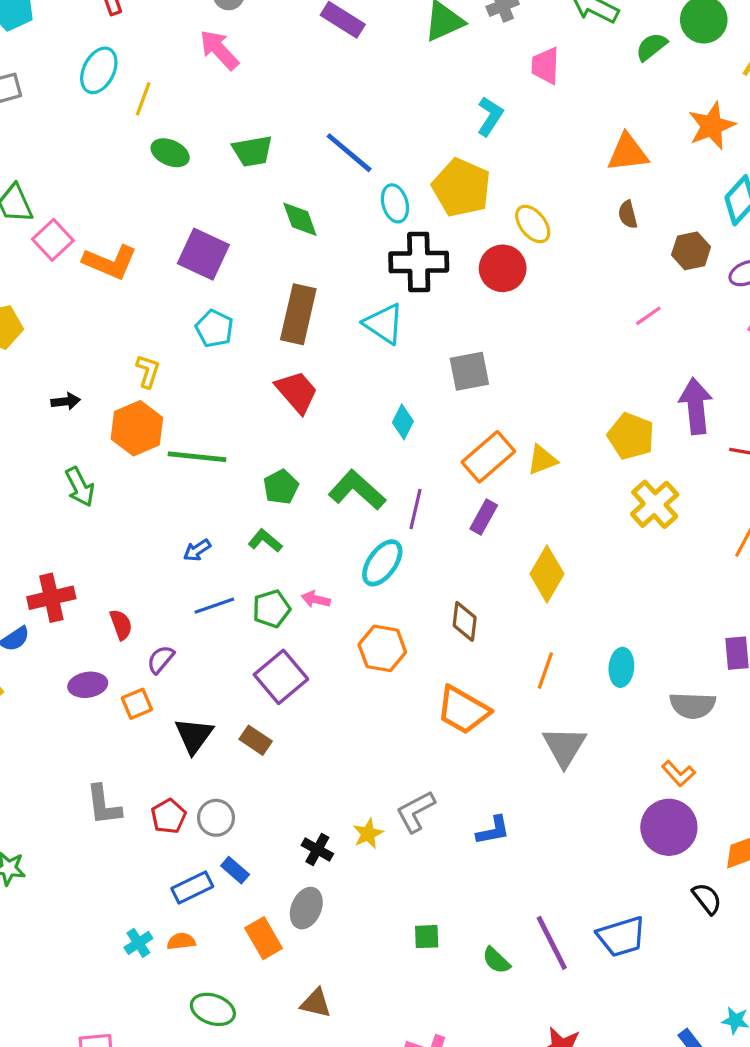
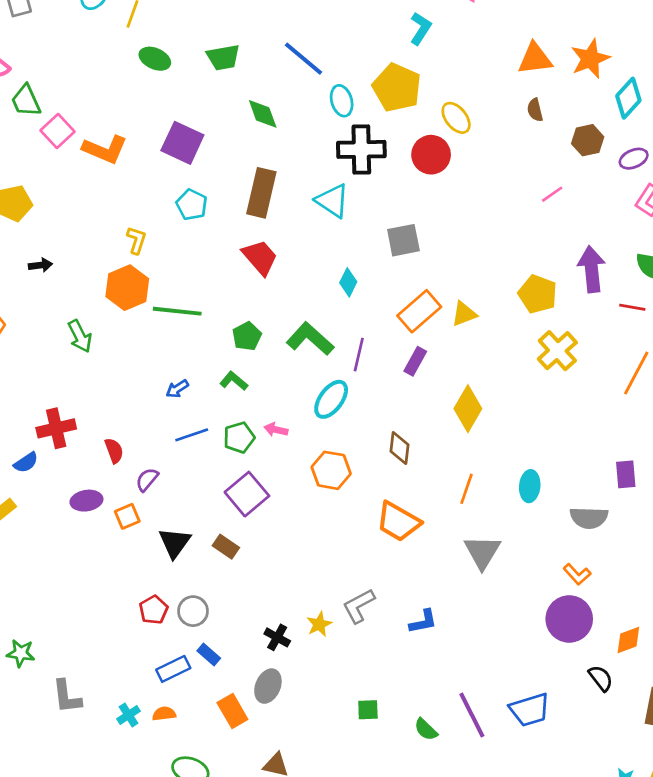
orange star: (712, 126) -> (590, 59), moved
black arrow: (66, 401) -> (40, 265), moved
gray L-shape: (104, 805) -> (67, 697), moved

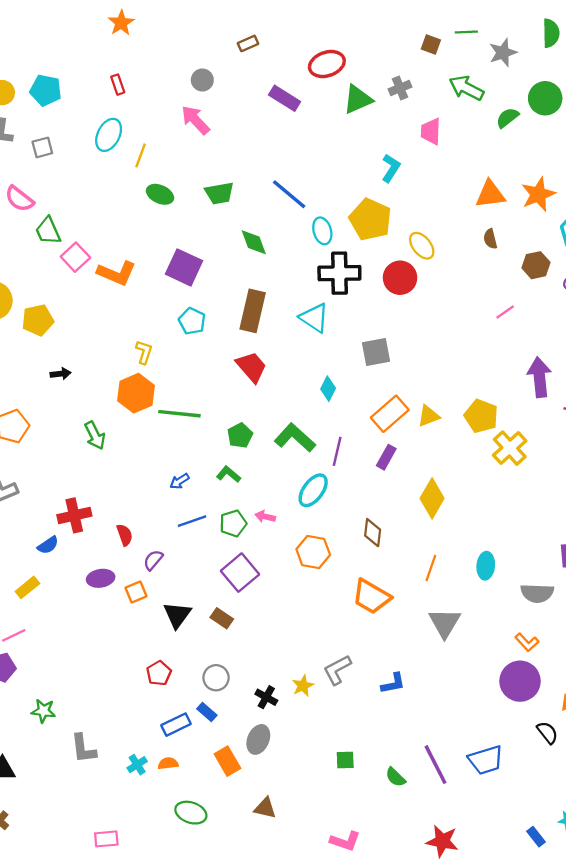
yellow pentagon: (538, 294) -> (481, 416), moved
gray circle: (193, 611) -> (216, 678), moved

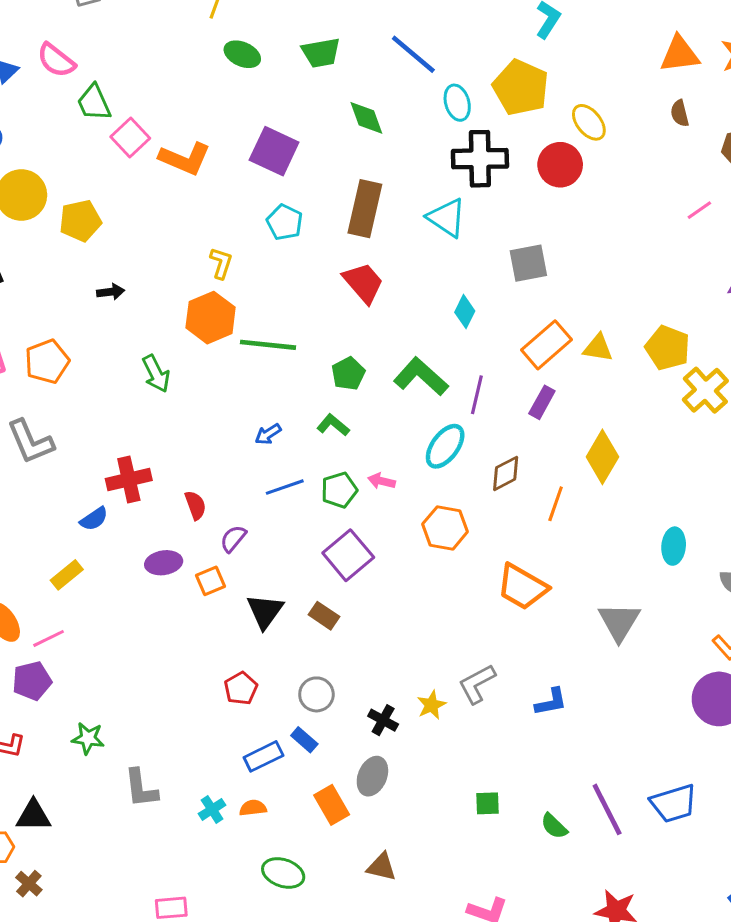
yellow triangle: (429, 416) -> (598, 348), turned 30
brown diamond: (373, 533) -> (506, 473), moved, turned 56
orange line: (431, 568) -> (556, 504), moved

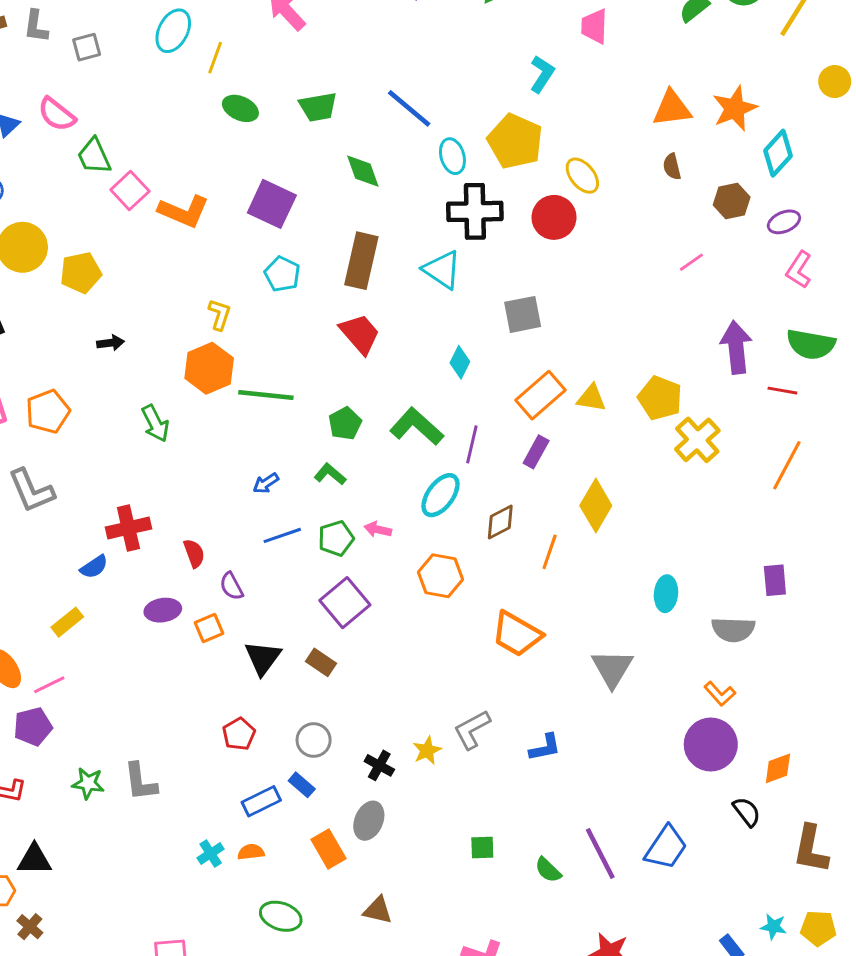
purple semicircle: (233, 539) -> (231, 586), turned -68
gray L-shape: (141, 788) -> (140, 782), moved
blue trapezoid: (674, 803) -> (666, 848), turned -39

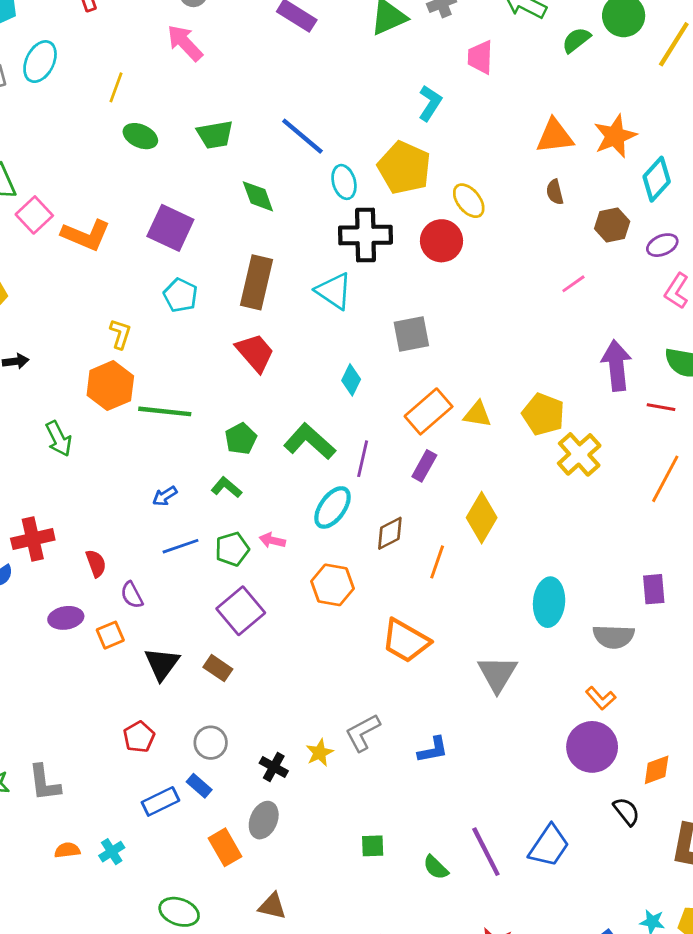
cyan ellipse: (173, 31) -> (40, 62), moved
cyan ellipse: (666, 594) -> (549, 602), size x1.4
orange semicircle: (251, 852) -> (67, 850), moved

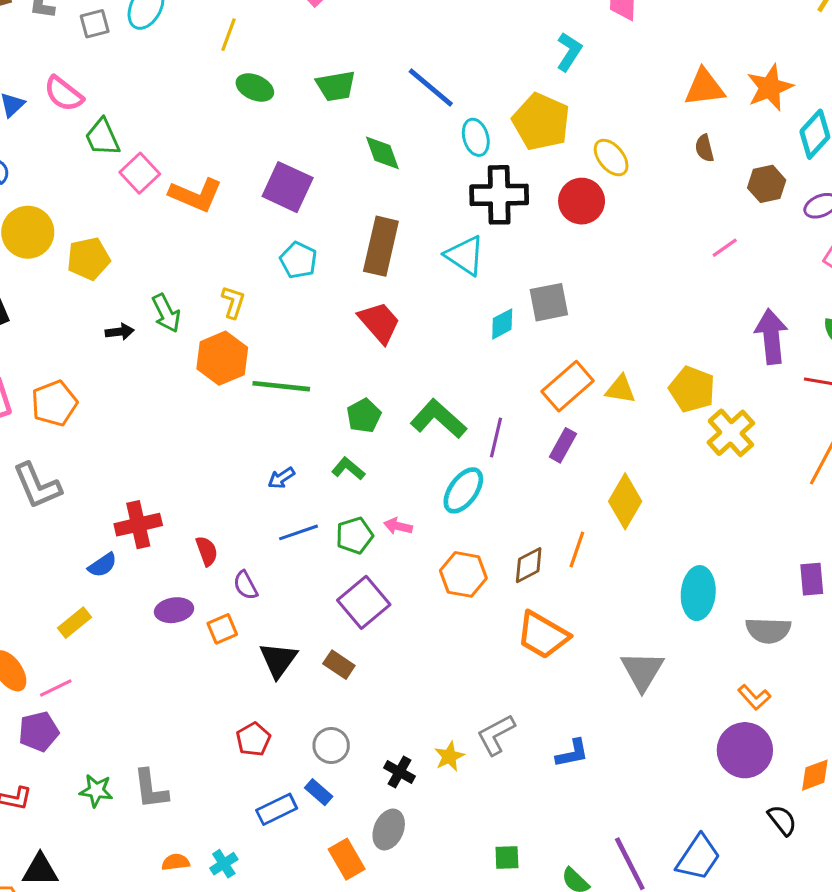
cyan diamond: (351, 380) -> (502, 324), moved, turned 36
green arrow: (59, 439) -> (166, 313), moved
brown diamond: (390, 533) -> (529, 565), moved

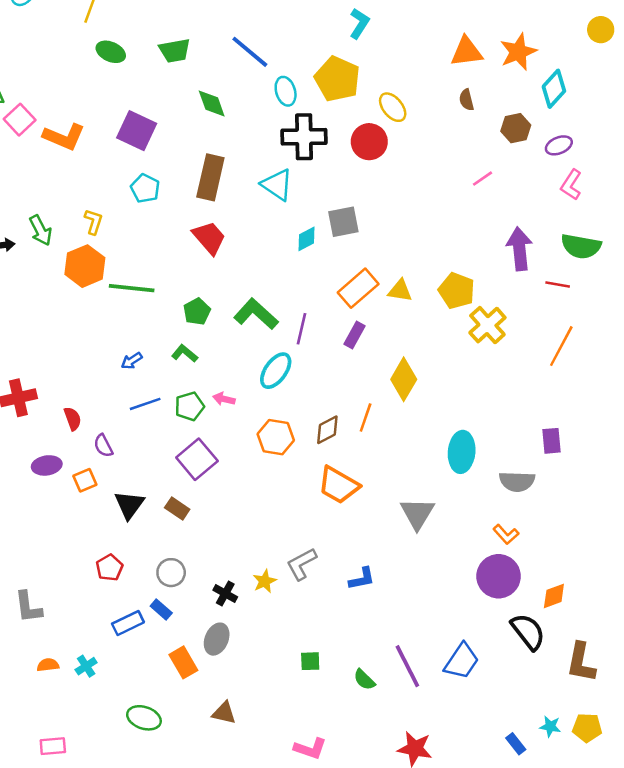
black semicircle: (782, 820) -> (528, 632), size x1.5

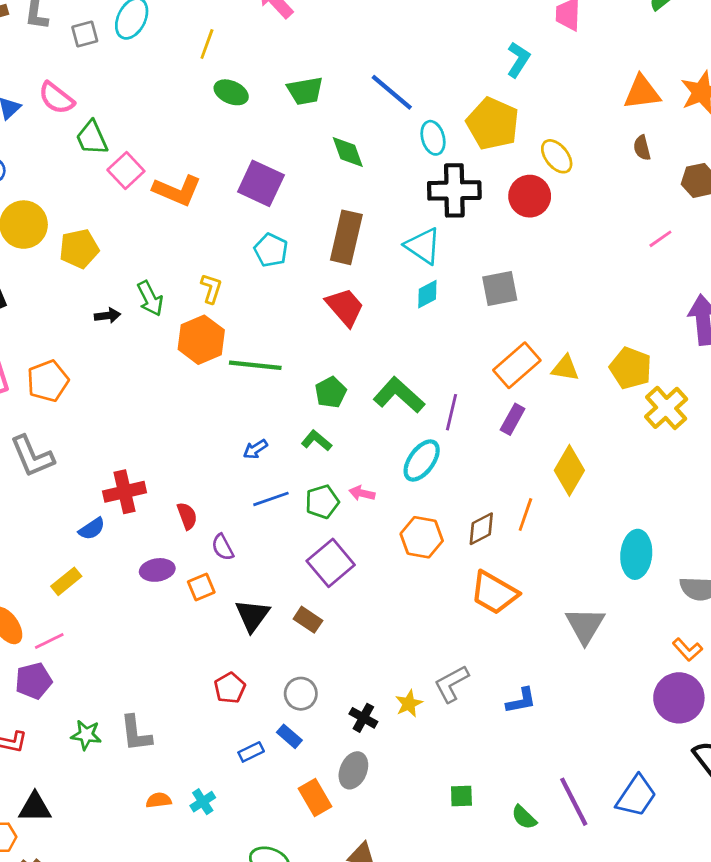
cyan diamond: (306, 239) -> (427, 294), moved
blue rectangle: (128, 623) -> (251, 752), size x0.7

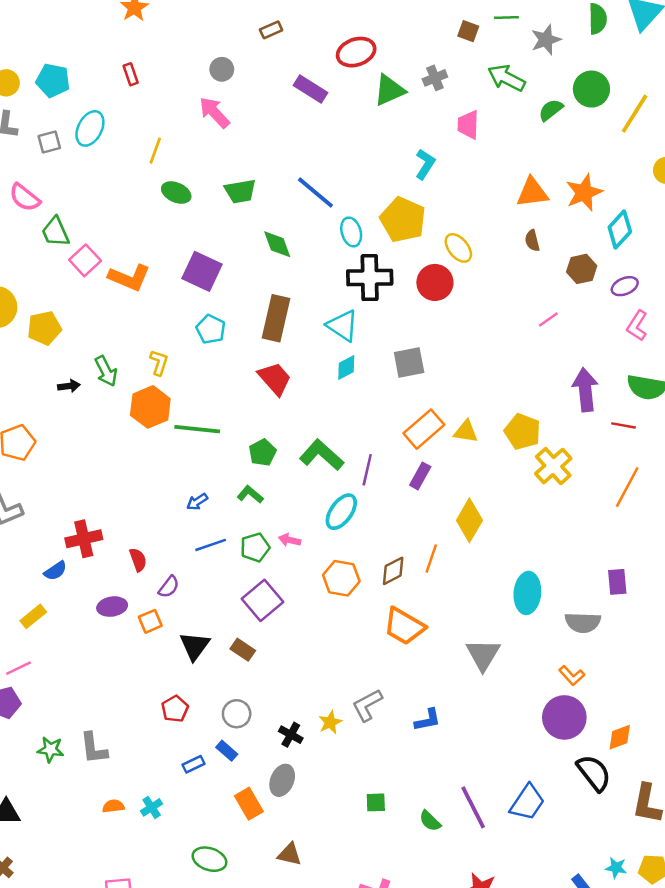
purple semicircle: (223, 547) -> (169, 587), turned -115

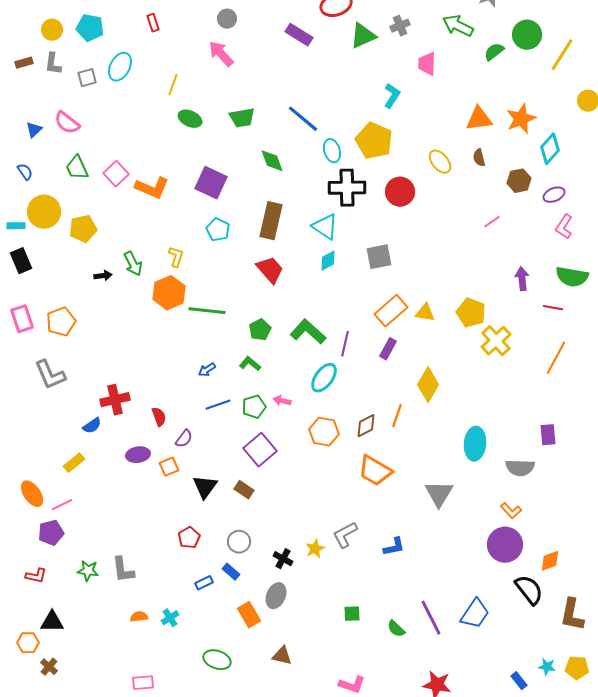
green trapezoid: (55, 232) -> (77, 168), moved
yellow ellipse: (458, 248) -> (440, 162), moved
purple arrow: (585, 390) -> (522, 279), size x0.7

